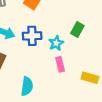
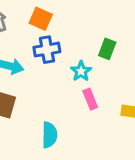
blue cross: (32, 36) -> (47, 50), moved

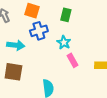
green rectangle: (107, 49) -> (66, 15), moved

